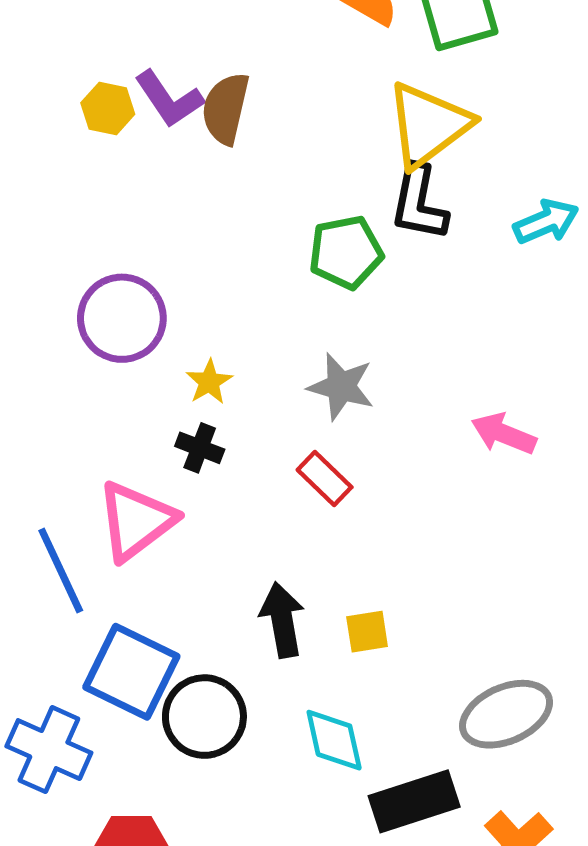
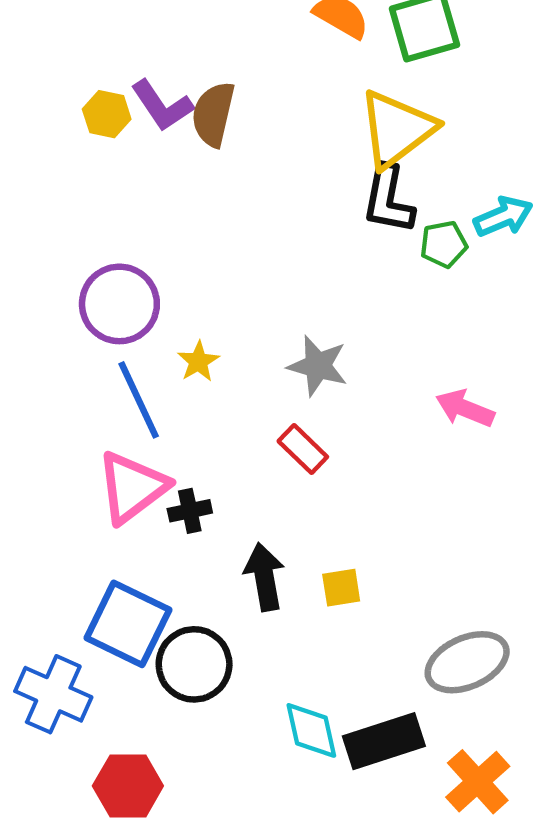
green pentagon: (346, 252) -> (444, 244), moved, size x0.7
black cross: (200, 448) -> (190, 511), moved, turned -33
blue line: (61, 570) -> (139, 400), moved
cyan diamond: (334, 740) -> (311, 730), moved

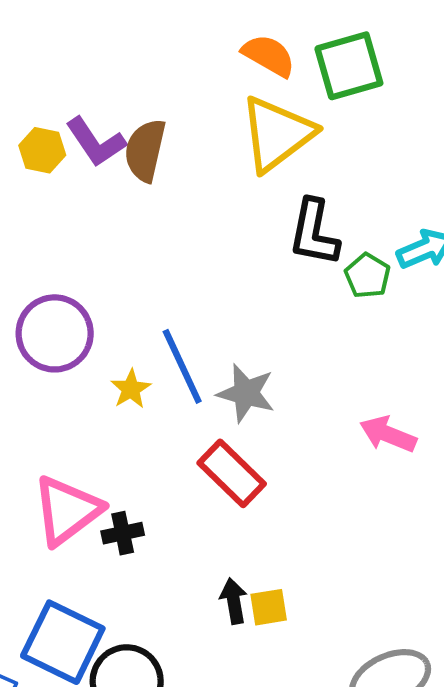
yellow triangle: (397, 129) -> (277, 134), moved
green pentagon: (444, 244) -> (367, 276), turned -30
blue line: (139, 400) -> (182, 366), moved
red rectangle: (303, 449) -> (232, 473), size x1.4
black arrow: (264, 577) -> (234, 601), moved, size x0.7

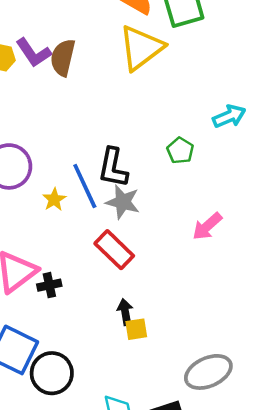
black L-shape: (314, 233) -> (113, 168), moved
green pentagon: (367, 276) -> (180, 151), moved
pink arrow: (388, 434) -> (207, 226), turned -64
black arrow: (234, 601) -> (125, 312), moved

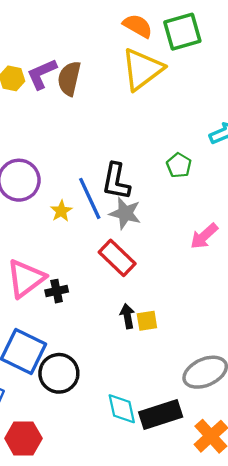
purple L-shape: (33, 53) -> (42, 74), turned 100
yellow square: (136, 329) -> (147, 321), moved

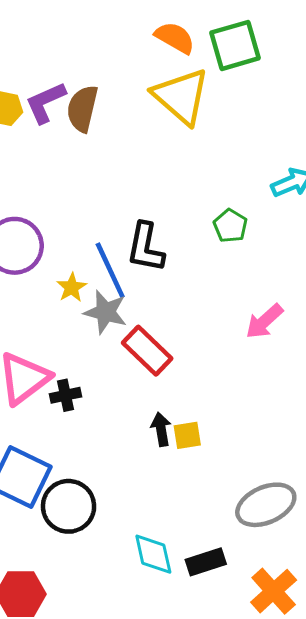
yellow triangle: (142, 69) -> (181, 96), turned -42
gray star: (125, 213) -> (106, 312), moved
black rectangle: (161, 414) -> (206, 562), size x0.7

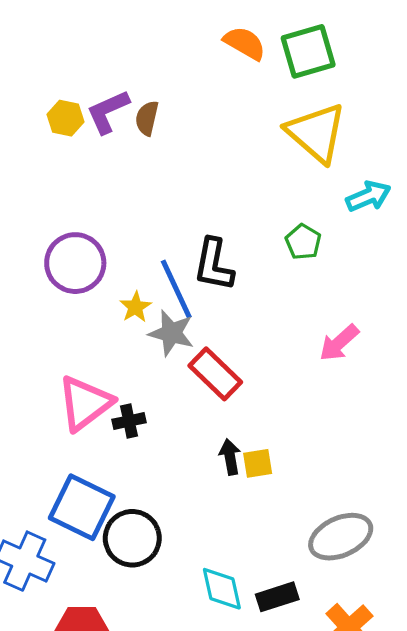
yellow triangle: (181, 96) -> (316, 133), moved
brown semicircle: (82, 109) -> (147, 118), size x0.7

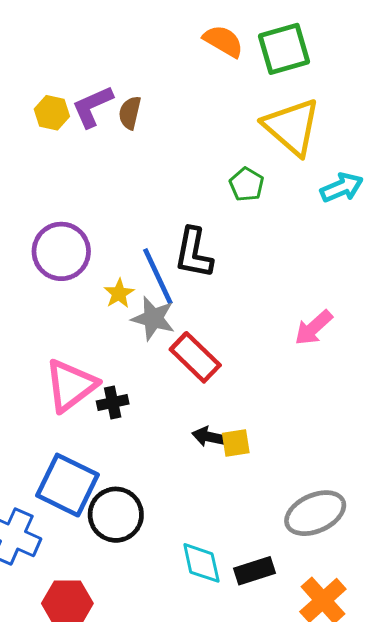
green pentagon: (303, 242) -> (247, 184), moved
black arrow: (230, 457) -> (209, 437), turned -68

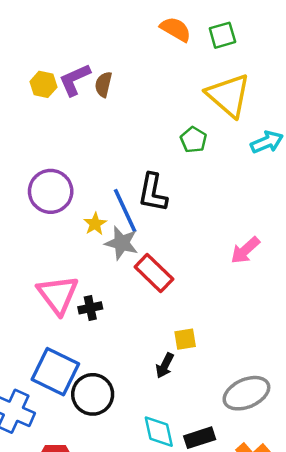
green square: (284, 49) -> (222, 35), size x0.7
pink triangle: (71, 385) -> (58, 295), turned -30
black arrow: (209, 437) -> (165, 366), moved, turned -75

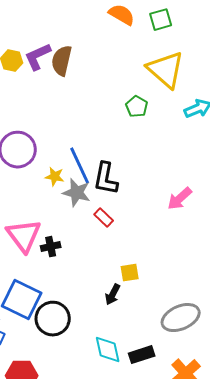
brown semicircle: (103, 84) -> (62, 61), size x1.4
black L-shape: (153, 193) -> (106, 179), moved
yellow star: (95, 224) -> (55, 177), turned -30
red rectangle: (154, 273) -> (104, 218), size x0.6

